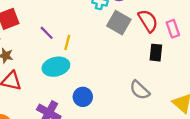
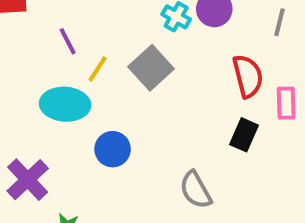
gray square: (119, 23) -> (151, 68), moved
blue circle: (83, 97) -> (113, 149), moved

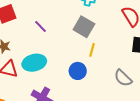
yellow line: (98, 69) -> (92, 50), moved
cyan ellipse: (65, 104) -> (34, 63), moved

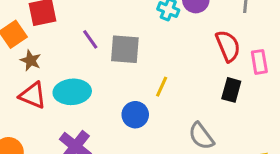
gray square: (84, 27) -> (125, 49), moved, turned -35

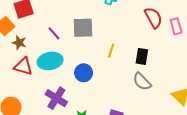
purple line: (90, 39) -> (54, 33), moved
black rectangle: (231, 90) -> (142, 56), moved
blue circle: (135, 115) -> (84, 73), moved

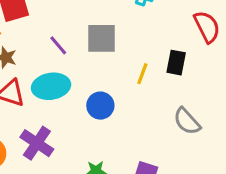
black rectangle: (142, 56) -> (176, 63), moved
purple cross: (56, 98) -> (37, 143), moved

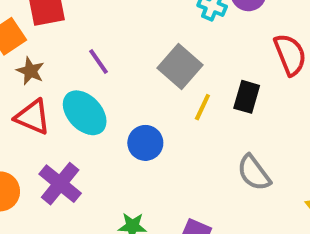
gray square: (102, 38) -> (180, 66), moved, turned 36
cyan ellipse: (51, 86) -> (85, 113), turned 51

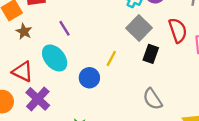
gray square: (180, 66) -> (139, 28), moved
yellow line: (202, 107) -> (111, 59), moved
red triangle: (33, 117) -> (23, 72), moved

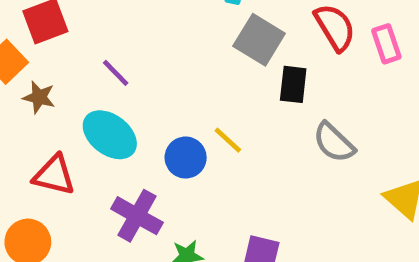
yellow line: (111, 59) -> (228, 140), moved, turned -63
purple cross: (38, 99) -> (137, 216), moved
gray semicircle: (152, 99) -> (334, 142), moved

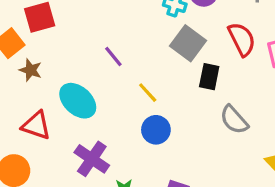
purple line: (116, 73) -> (113, 56), moved
yellow line: (228, 140) -> (148, 93), moved
blue circle: (186, 158) -> (156, 130), moved

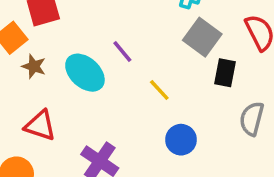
cyan ellipse: (78, 101) -> (85, 73), moved
gray semicircle: (234, 120) -> (252, 119), turned 56
blue circle: (156, 130) -> (181, 140), moved

